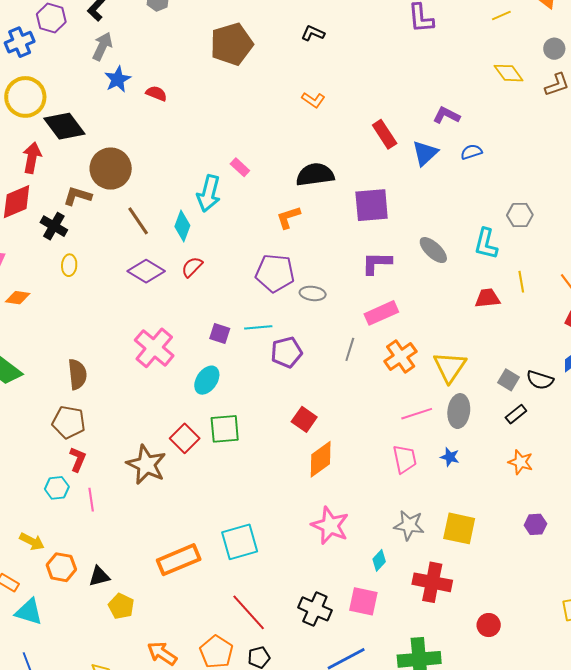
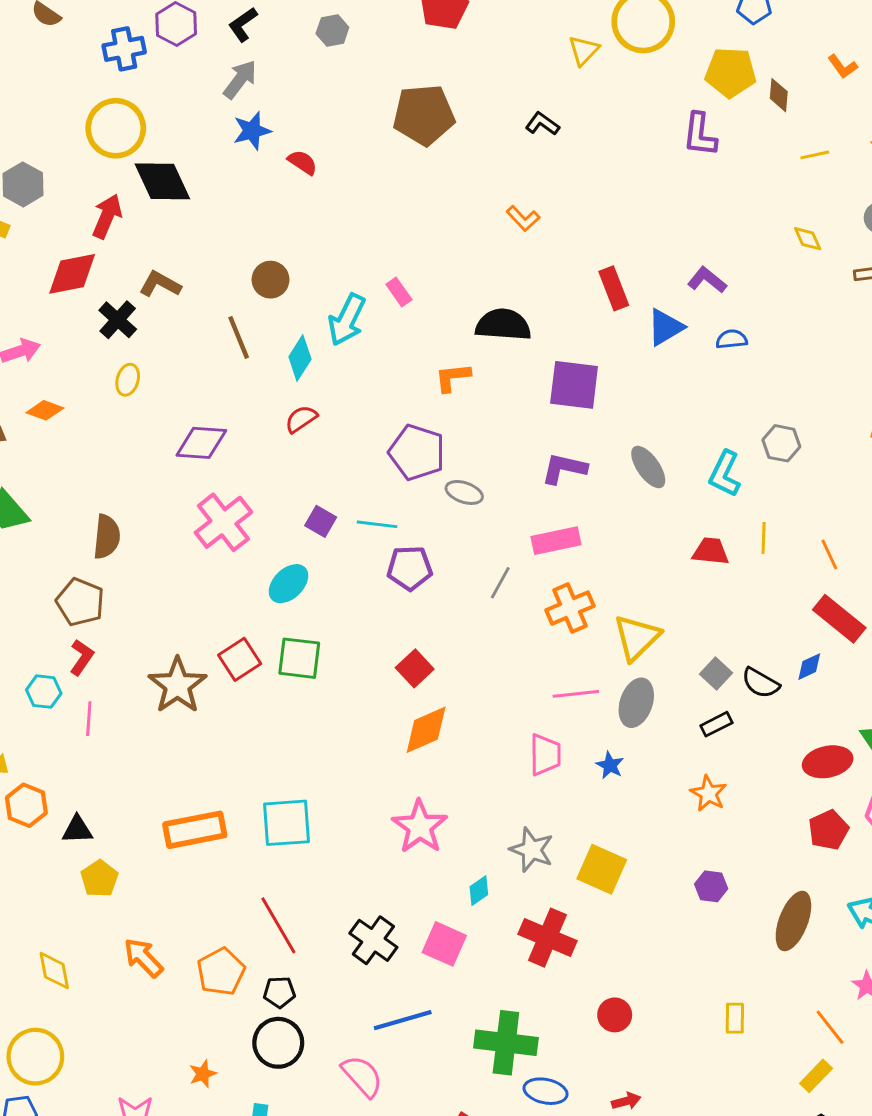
yellow diamond: (509, 73) -> (808, 239), size x0.7
brown circle: (111, 169) -> (271, 280), moved, size x0.6
purple diamond: (146, 271) -> (201, 443), moved, turned -39

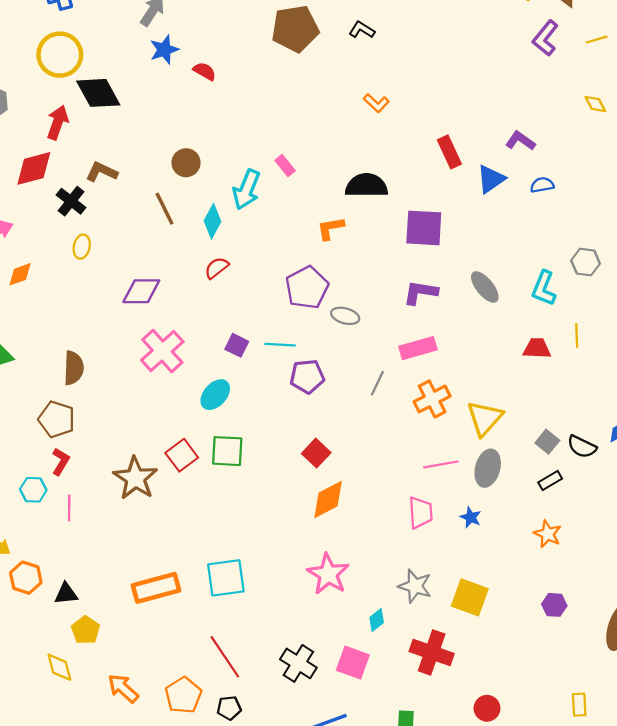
black L-shape: (542, 124) -> (362, 30), moved
purple L-shape: (700, 135) -> (545, 38), moved, turned 36
orange diamond: (45, 410) -> (20, 274), turned -36
purple pentagon: (417, 452) -> (307, 288), turned 30
yellow diamond: (54, 971) -> (59, 667), moved

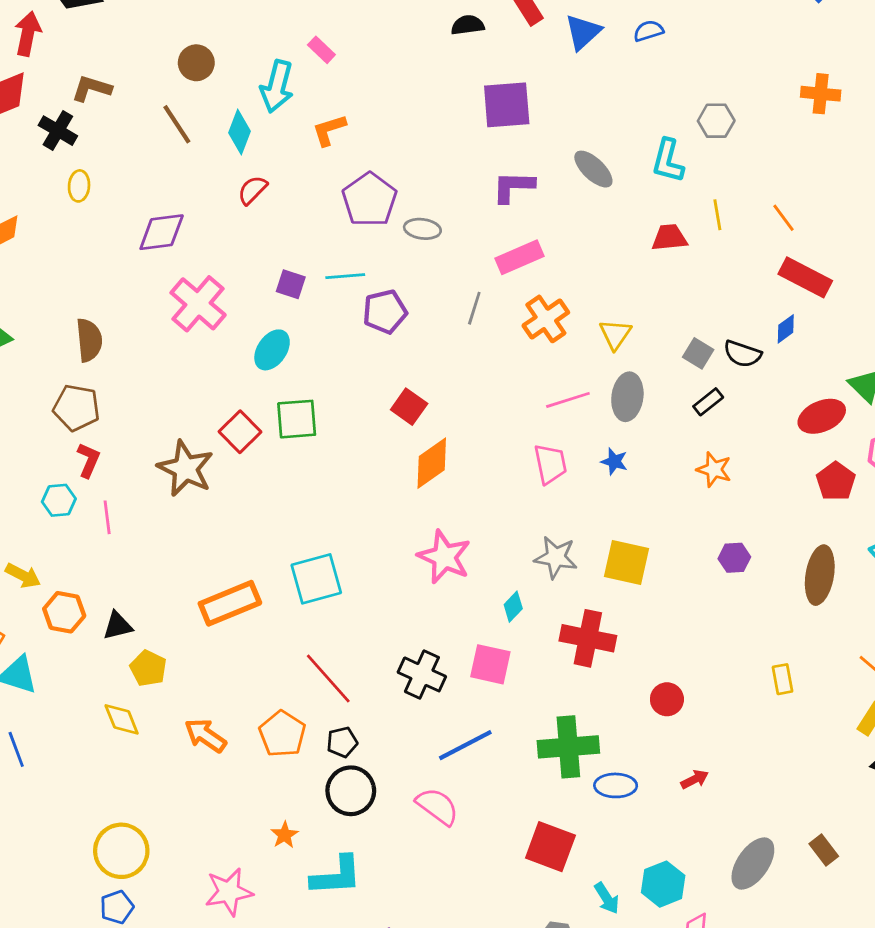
black semicircle: (366, 185) -> (468, 25), moved, size x0.6
orange L-shape: (330, 228) -> (329, 130), moved
yellow triangle: (485, 418) -> (615, 334), size x0.7

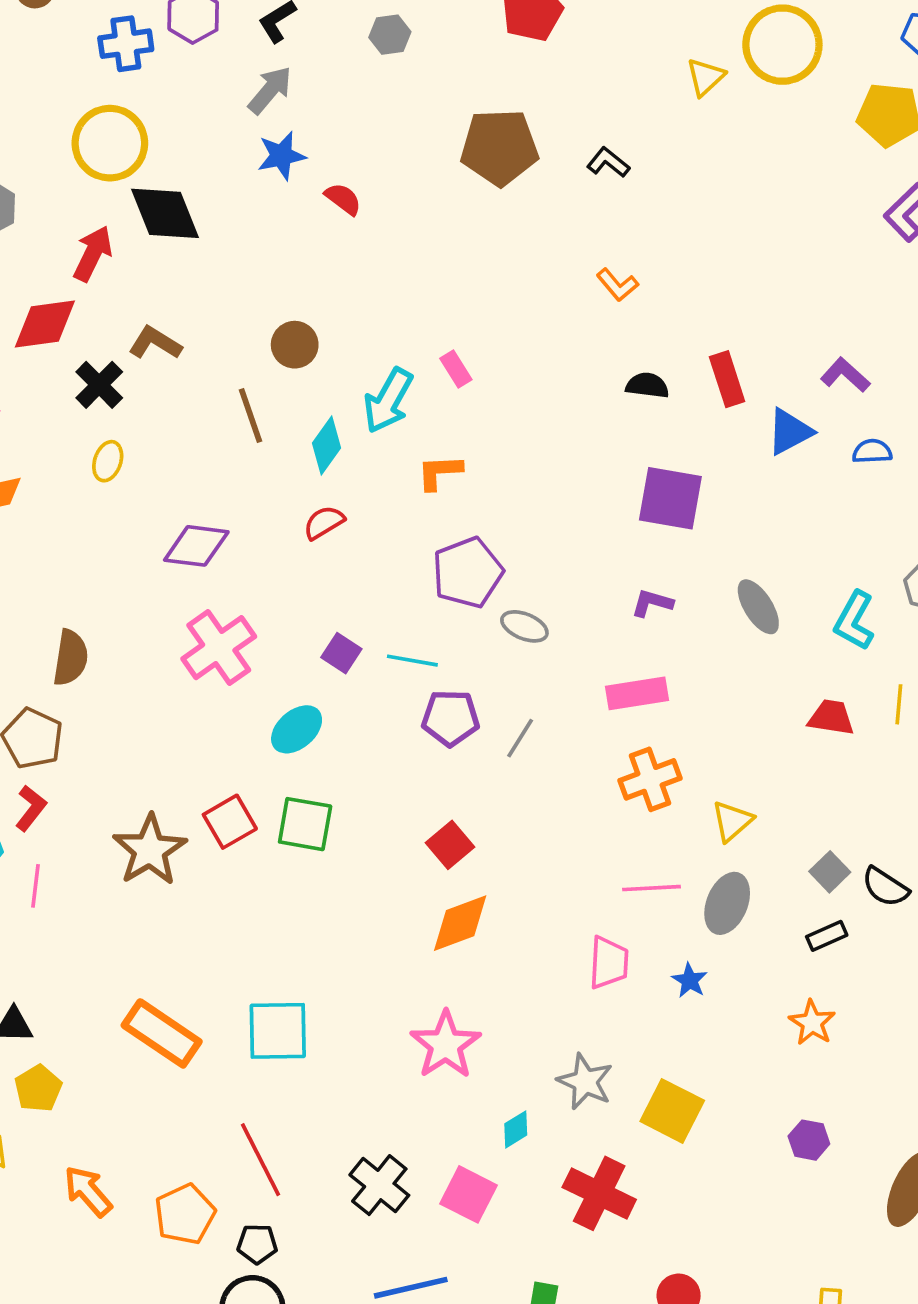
purple L-shape: (513, 187) -> (652, 603), size x0.7
gray line: (474, 308) -> (520, 738), moved
orange rectangle: (230, 603) -> (162, 1033), turned 42

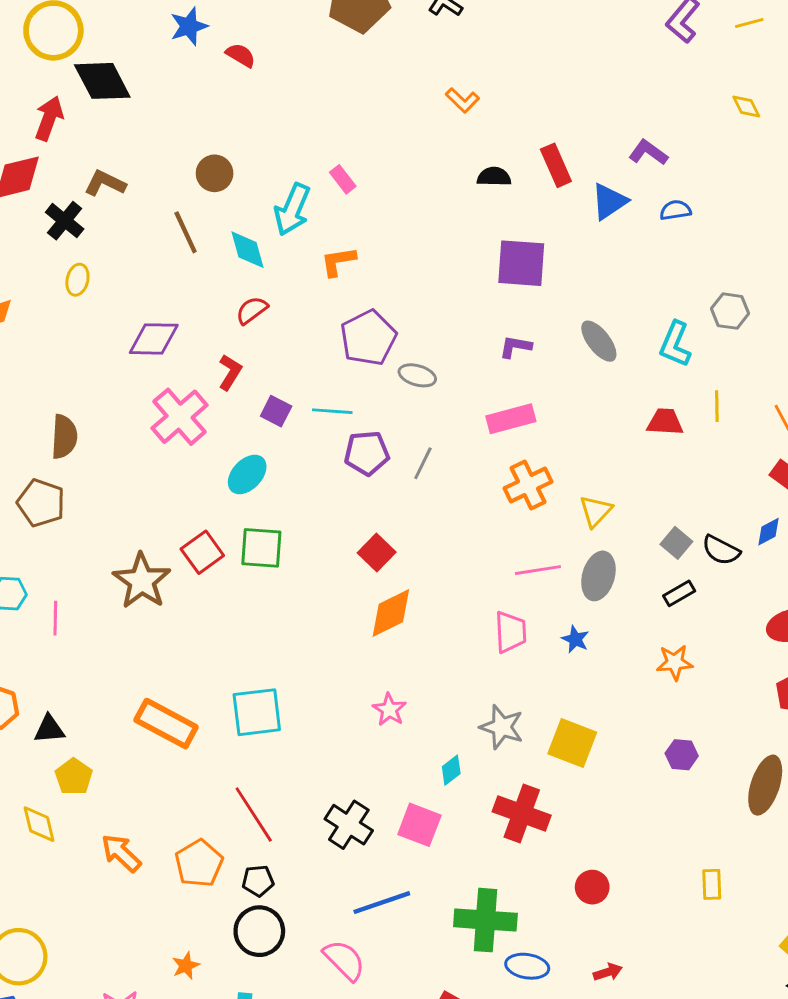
cyan diamond: (326, 446) -> (248, 250), turned -45
red L-shape: (31, 808) -> (230, 372), moved
orange star: (812, 1023) -> (675, 662), turned -30
pink star: (446, 1045) -> (389, 710), size x0.6

